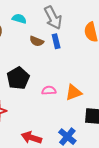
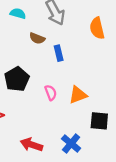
blue rectangle: (56, 41) -> (59, 53), moved
pink semicircle: (49, 90) -> (51, 93), turned 72

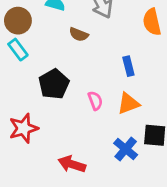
blue rectangle: (59, 53) -> (128, 66), moved
blue cross: (71, 144) -> (126, 149), moved

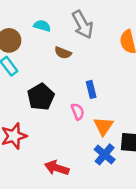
blue rectangle: (128, 66) -> (91, 89), moved
orange triangle: (128, 103) -> (103, 126), moved, turned -35

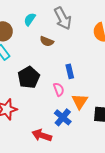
cyan semicircle: (42, 26) -> (30, 19), turned -72
blue cross: (105, 154) -> (63, 117), moved

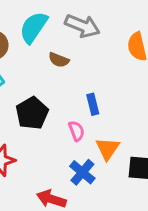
gray arrow: (63, 18) -> (82, 26), turned -40
cyan semicircle: (30, 19) -> (34, 27), size x1.6

